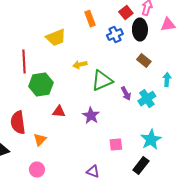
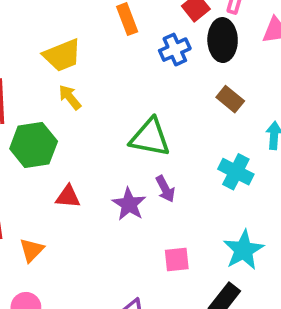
yellow arrow: (80, 65) -> (70, 97), moved, turned 64
green triangle: (102, 81) -> (150, 137), turned 35
purple arrow: (126, 94) -> (165, 189), moved
cyan cross: (147, 99) -> (236, 172), turned -30

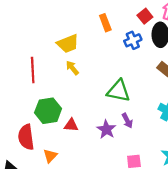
green hexagon: (34, 145) -> (48, 111), moved

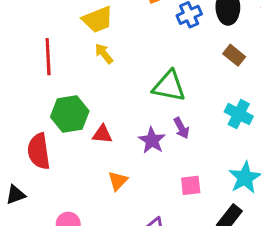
orange triangle: (50, 156) -> (118, 181), moved

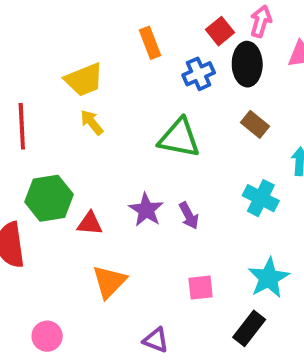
green triangle: (169, 86) -> (179, 138), moved
purple star: (152, 140) -> (146, 210), moved
orange triangle: (118, 181) -> (109, 282), size x1.4

